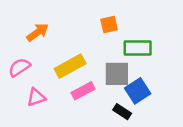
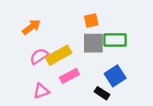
pink semicircle: (19, 67) -> (39, 56), moved
gray square: (117, 74) -> (93, 43), moved
pink triangle: (36, 97) -> (41, 91), moved

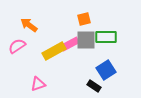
orange arrow: (31, 27) -> (29, 25), turned -108
pink semicircle: (39, 56) -> (17, 46), moved
pink rectangle: (69, 76) -> (70, 44), moved

